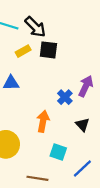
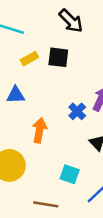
black arrow: (35, 27) -> (71, 21), moved
orange arrow: (43, 121) -> (39, 130), moved

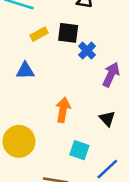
blue cross: (77, 111) -> (87, 51), moved
orange arrow: (39, 130) -> (63, 110), moved

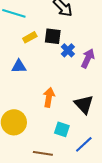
purple arrow: (111, 75) -> (88, 58), moved
black triangle: (107, 119) -> (84, 104), size x1.5

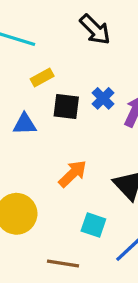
black square: (53, 36) -> (66, 106), moved
orange arrow: (49, 97) -> (73, 174), turned 36

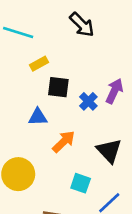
blue cross: (103, 98) -> (88, 101), moved
blue triangle: (25, 124) -> (38, 117), moved

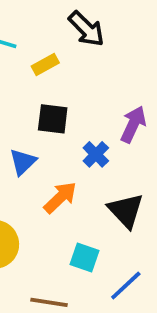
yellow rectangle: (39, 64) -> (45, 64), moved
blue cross: (88, 101) -> (96, 154), moved
blue triangle: (38, 117) -> (23, 162), turned -42

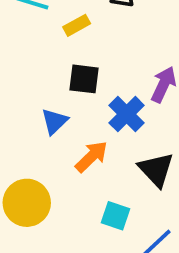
blue cross: (96, 154) -> (127, 114), size x1.4

